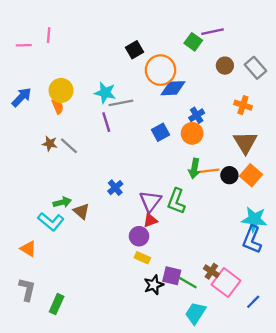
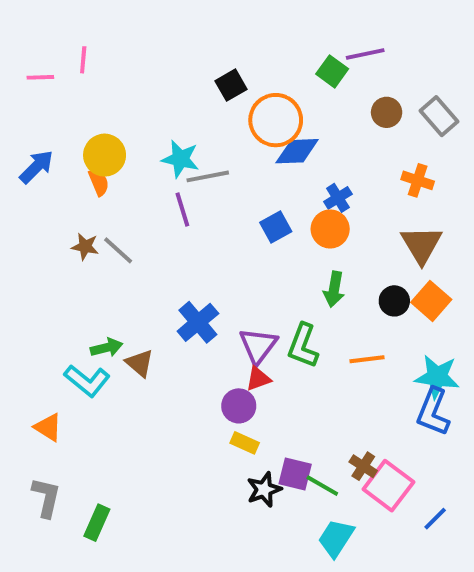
orange line: (209, 171) -> (367, 359), moved
blue cross: (115, 188) -> (198, 322), size x1.5

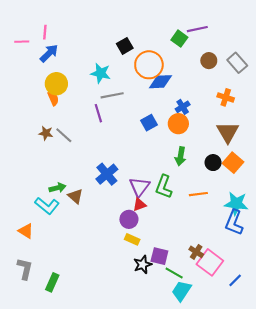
cyan star: (180, 159) -> (101, 73), moved
blue arrow: (37, 167) -> (49, 53), moved
green line: (322, 486) -> (174, 273), moved

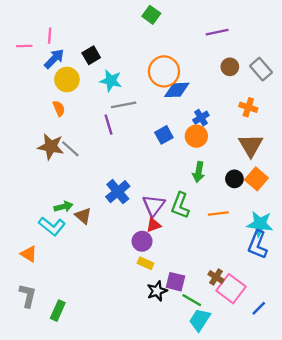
green square: (179, 39) -> (151, 15), moved
black square: (125, 46) -> (91, 55), moved
yellow circle: (56, 84) -> (67, 80), moved
brown star: (46, 133) -> (51, 147), size x1.6

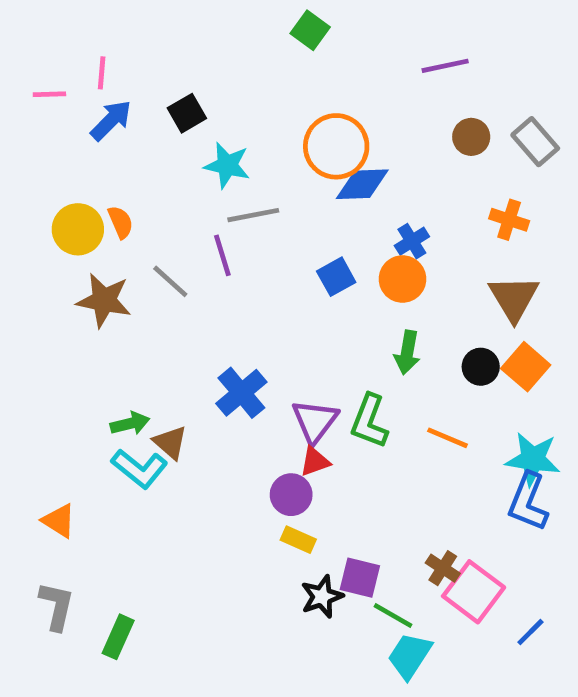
yellow circle: (67, 80) -> (78, 229), moved
gray line: (70, 149) -> (170, 281), moved
orange line: (218, 214) -> (448, 438), turned 30
cyan L-shape: (52, 226) -> (139, 469), moved

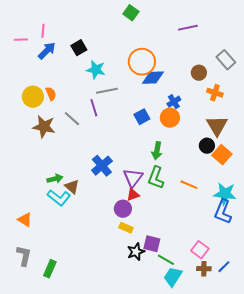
brown circle: (471, 137) -> (199, 73), moved
green arrow: (407, 352) -> (157, 151), moved
black circle: (481, 367) -> (207, 146), moved
brown cross: (443, 568) -> (204, 269), moved, turned -32
pink square: (474, 592) -> (200, 250), size x0.7

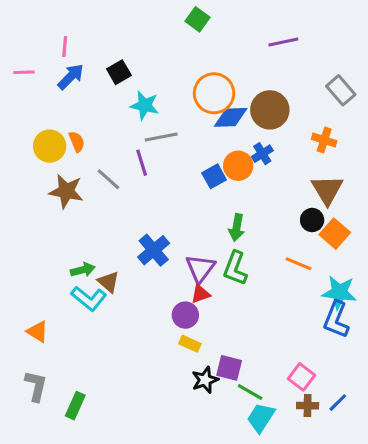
pink line: (21, 40) -> (24, 72), moved
brown circle: (199, 73) -> (270, 110), moved, size x1.6
orange circle: (170, 118) -> (238, 166), moved
orange line: (189, 185) -> (299, 264), moved

